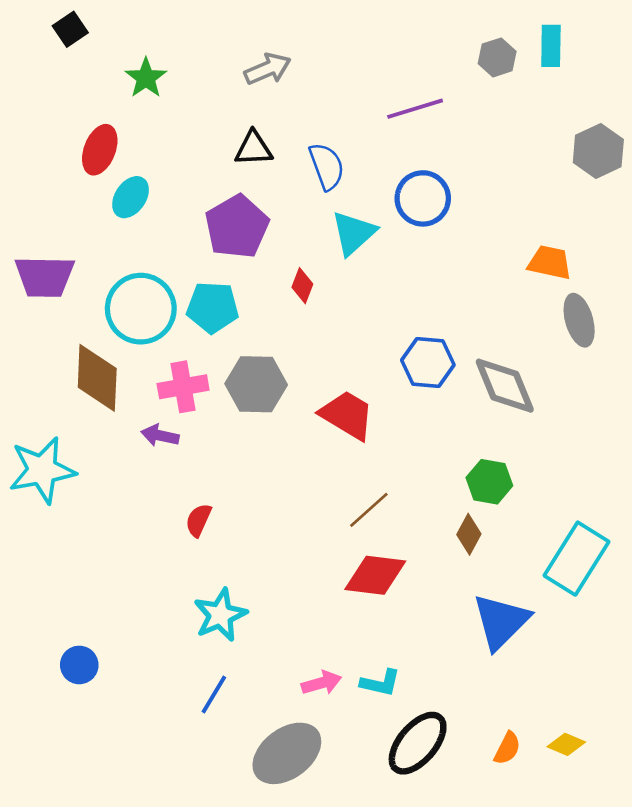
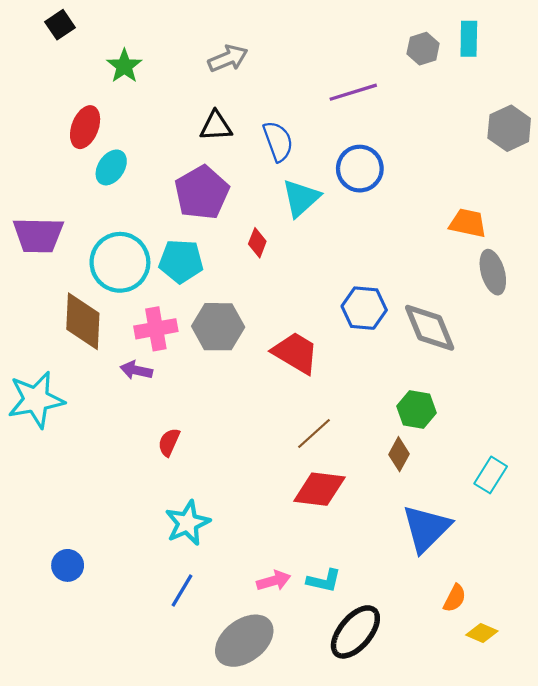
cyan rectangle: (577, 559) -> (491, 475), size x0.6
orange semicircle: (507, 748) -> (455, 598), moved

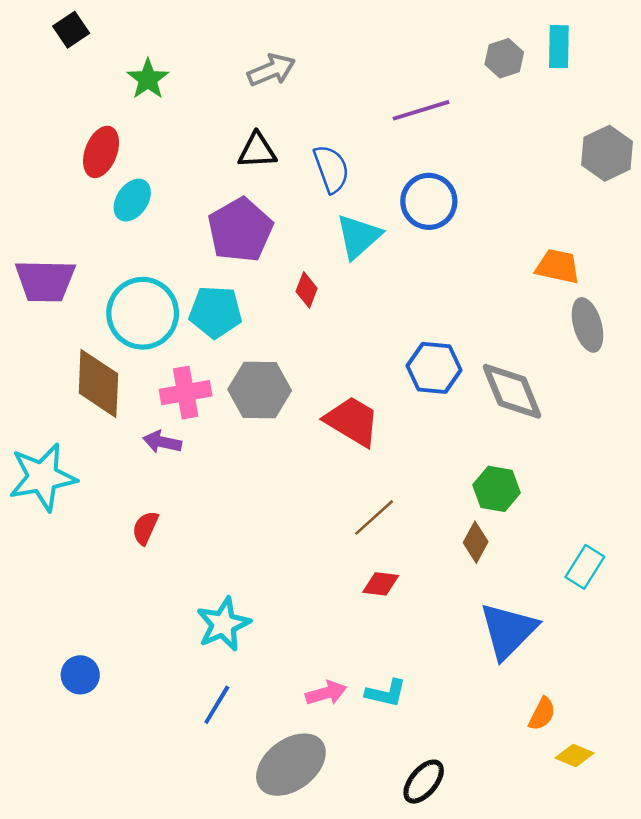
red semicircle: (169, 442) -> (145, 528), moved
red diamond: (319, 489) -> (381, 584), size x0.6
black ellipse: (355, 632) -> (424, 782), moved, size x0.7

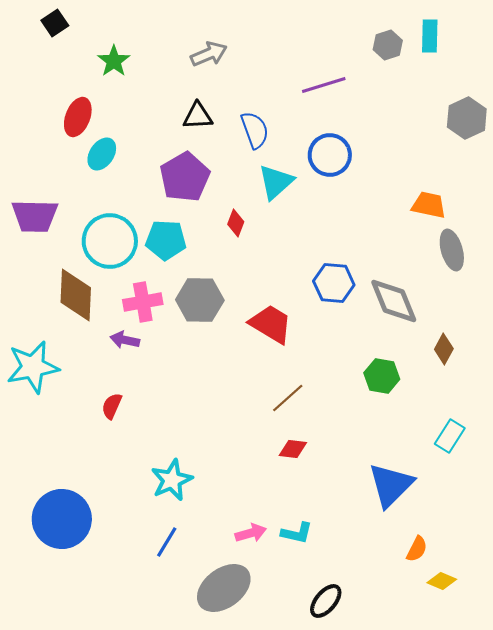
brown diamond: (476, 542) -> (444, 349), moved
blue circle: (80, 675) -> (62, 519), size x2.0

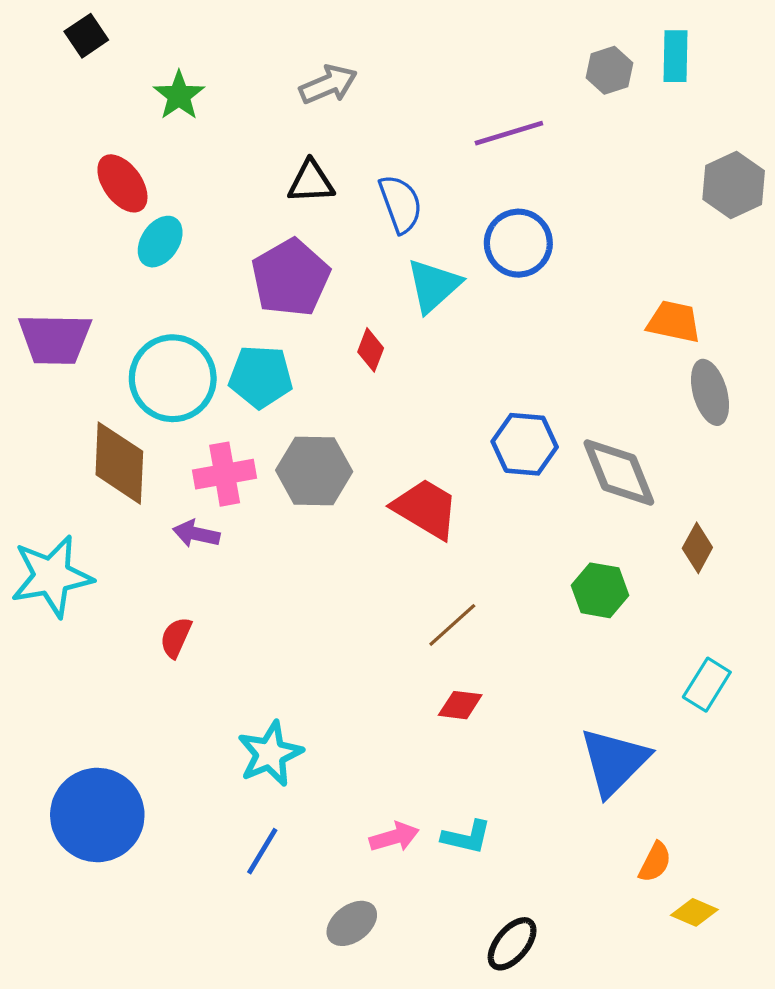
red ellipse: (78, 117) -> (122, 183), turned -57
gray ellipse: (224, 588) -> (352, 923), size x0.6

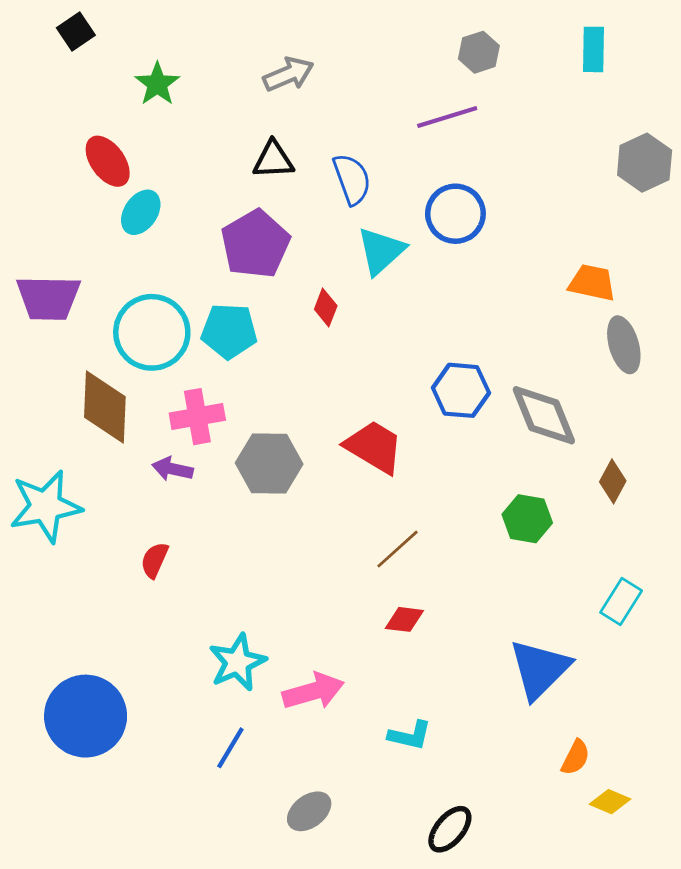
gray hexagon: (609, 70) -> (479, 52), moved
gray hexagon: (314, 471) -> (269, 463), moved
pink arrow: (394, 837) -> (313, 691), moved, size x1.4

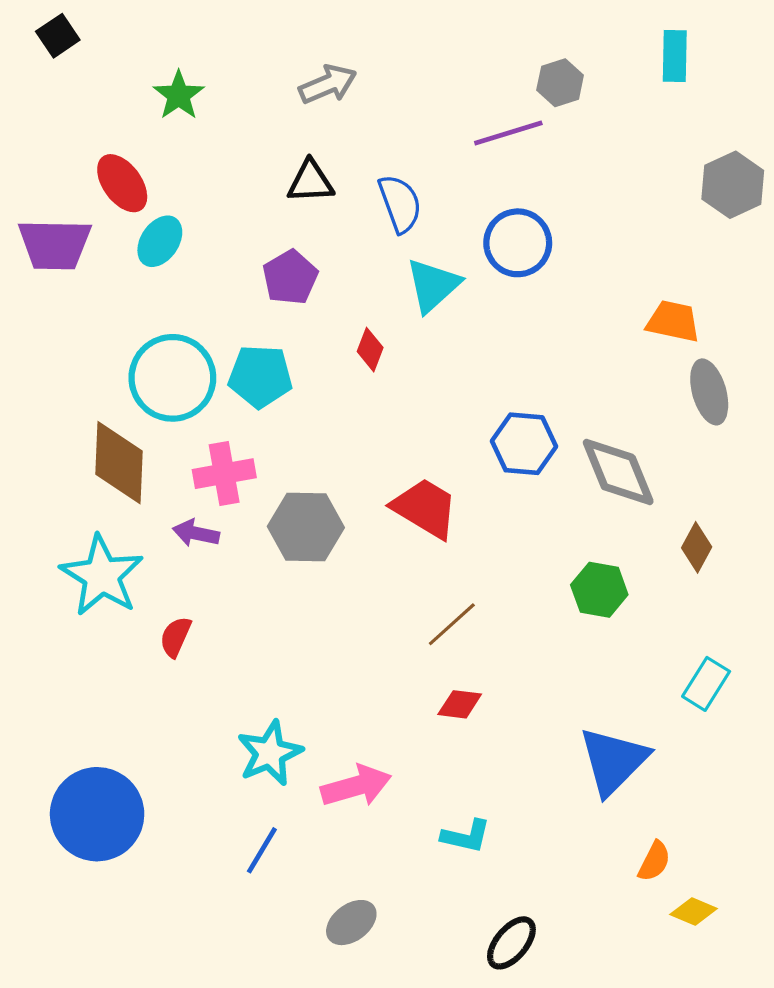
black square: (76, 31) -> (58, 36), moved
gray hexagon: (479, 52) -> (560, 83), moved
purple pentagon: (255, 244) -> (290, 277), size x0.7
purple trapezoid: (48, 298) -> (55, 244), moved
cyan star: (46, 506) -> (102, 576), moved, turned -30

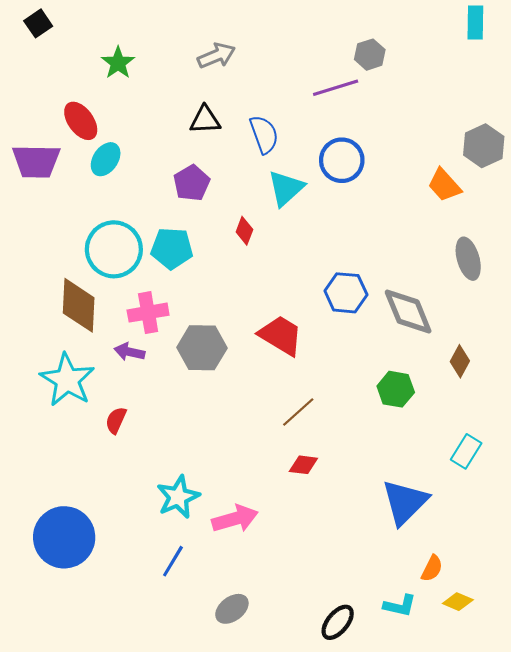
cyan rectangle: (675, 56) -> (475, 22), moved
gray hexagon: (733, 185) -> (484, 146), moved
orange trapezoid: (673, 321) -> (444, 185), moved, turned -144
cyan L-shape: (466, 836) -> (400, 606), moved

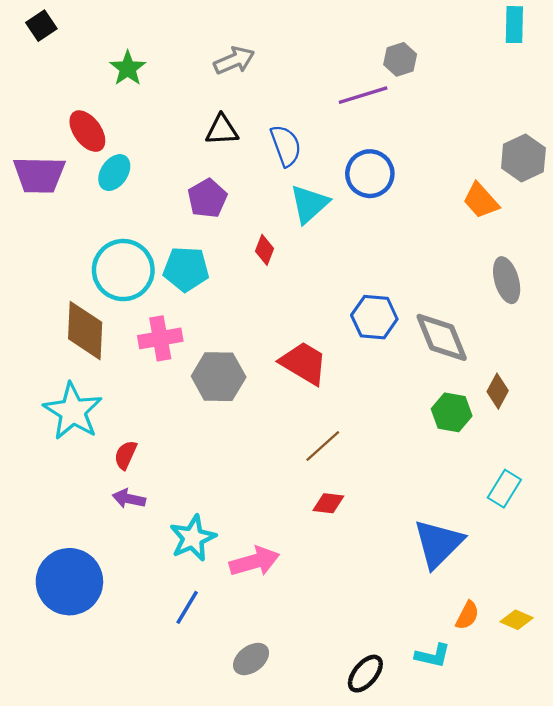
purple arrow: (129, 352) -> (129, 499), moved
green hexagon: (396, 389) -> (452, 412), moved
yellow diamond: (458, 602) -> (517, 620), moved

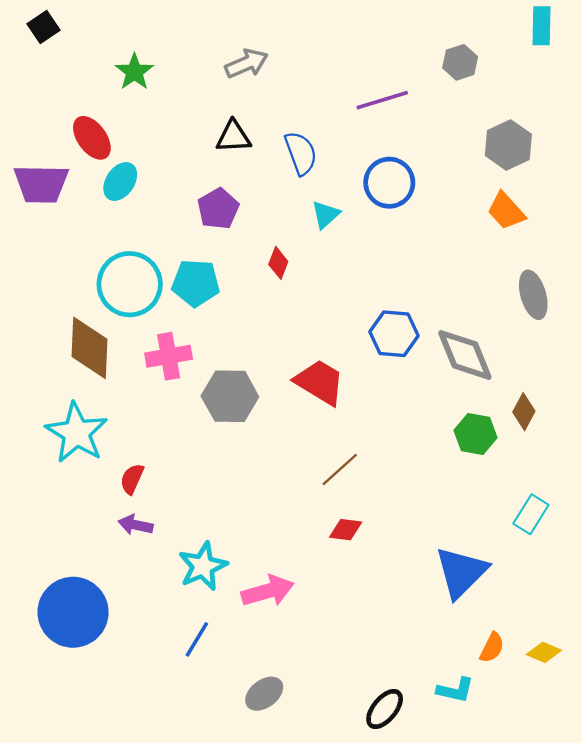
gray hexagon: (400, 59) -> (460, 62), moved
gray hexagon: (523, 158) -> (508, 145), moved
cyan triangle: (309, 204) -> (326, 215), size x0.7

